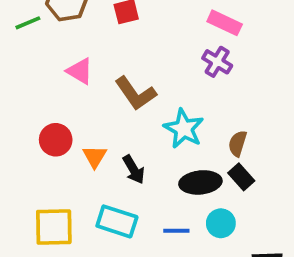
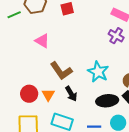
brown L-shape: (135, 93) -> (61, 71), moved
red circle: (56, 140) -> (29, 94), moved
orange triangle: (95, 156) -> (48, 95), moved

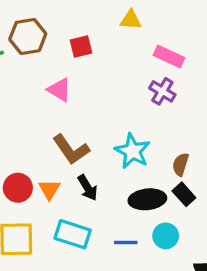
pink triangle: (42, 41) -> (59, 90), moved

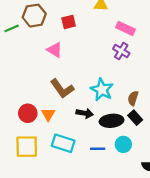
black arrow: (88, 188) -> (85, 113), moved, turned -49

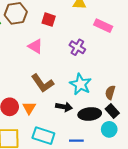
red square: (69, 22) -> (49, 20), turned 32
purple cross: (121, 51) -> (77, 47), moved
cyan circle: (123, 144) -> (109, 129), moved

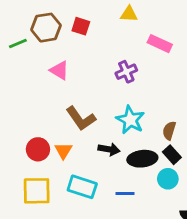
red square: (49, 20) -> (81, 26), moved
pink triangle: (35, 46) -> (59, 70), moved
purple cross: (77, 47) -> (126, 72), turned 35

